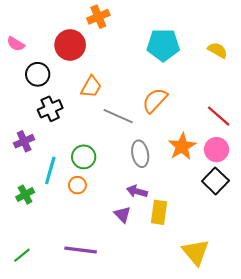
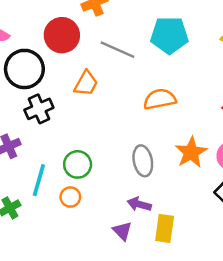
black circle: (38, 74) -> (24, 69), size x1.4
orange semicircle: (155, 100) -> (160, 99), turned 36
gray line: (118, 116) -> (117, 50), moved

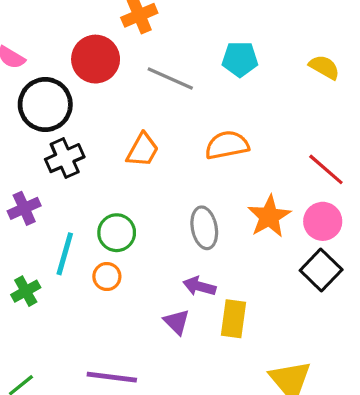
cyan pentagon: (169, 35) -> (240, 59), size x0.7
orange trapezoid: (86, 83) -> (143, 150), moved

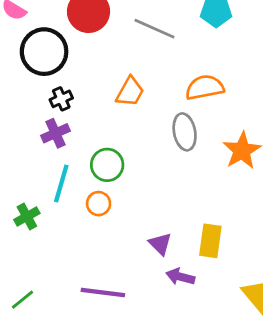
black cross: (65, 158) -> (61, 99), size x0.7
purple cross: (24, 208) -> (56, 133), moved
gray ellipse: (204, 228) -> (185, 132), moved
purple arrow: (199, 286) -> (180, 277), moved

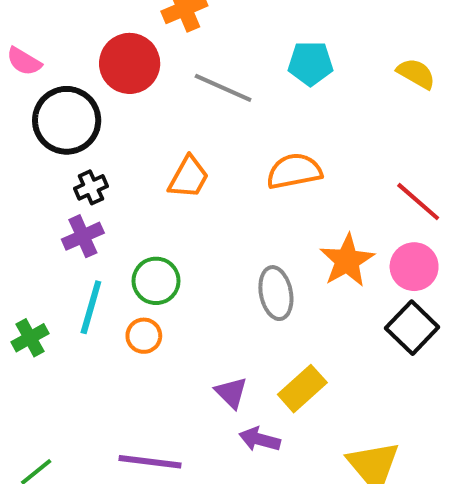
gray ellipse: (185, 132) -> (276, 293), moved
green cross: (27, 216) -> (30, 338), moved
yellow rectangle: (210, 241) -> (302, 389), turned 40

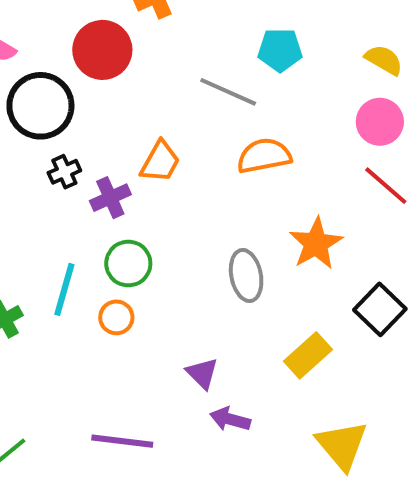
gray line: (223, 88) -> (228, 92), moved
purple cross: (83, 236) -> (110, 198), moved
pink circle: (414, 267) -> (380, 122), moved
yellow rectangle: (302, 389) -> (308, 355), moved

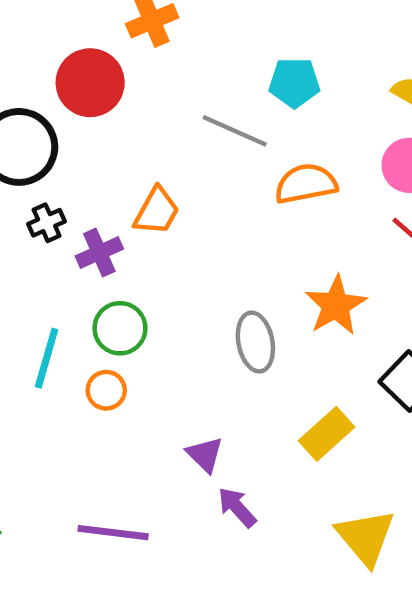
orange semicircle: (264, 156) -> (306, 184), moved
purple arrow: (230, 419) -> (237, 507), turned 33

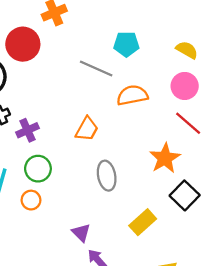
orange trapezoid: (157, 211) -> (87, 129), moved
orange star: (336, 305) -> (165, 158), moved

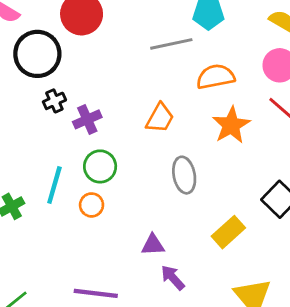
gray line: (96, 69) -> (171, 44), turned -36
orange star: (165, 158) -> (231, 125), moved
purple triangle: (81, 233) -> (153, 245), turned -48

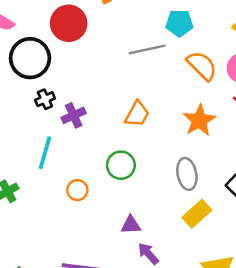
orange semicircle: (216, 77) -> (202, 66), moved, turned 56
green circle: (100, 166) -> (121, 165), moved
gray ellipse: (184, 175) -> (187, 174), moved
cyan line: (54, 185) -> (45, 153), moved

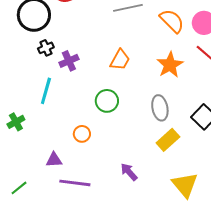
orange circle: (77, 190) -> (82, 134), moved
purple triangle: (131, 225) -> (54, 160), moved

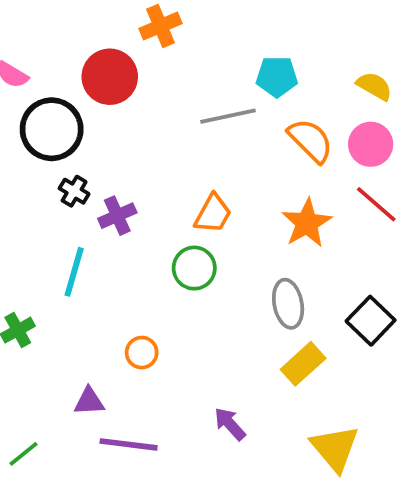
black cross: (46, 48) -> (74, 191), turned -35
green circle: (107, 101) -> (194, 268), moved

